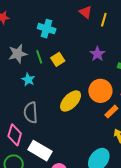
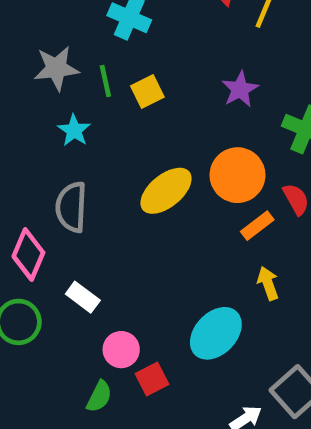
white rectangle: (40, 151) -> (83, 297), size x0.6

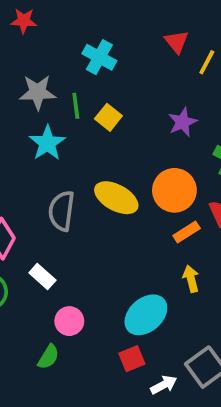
yellow square: (147, 92) -> (108, 117), turned -30
cyan star: (74, 130) -> (47, 143), size x1.4
yellow ellipse: (166, 191) -> (116, 198), turned 63
gray semicircle: (71, 207) -> (62, 211), moved
red square: (152, 379) -> (132, 359), moved

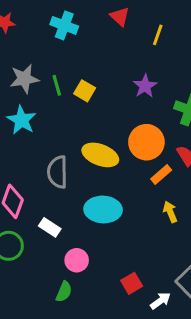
red triangle: (177, 42) -> (120, 17), moved
cyan cross: (99, 57) -> (64, 25), moved
cyan star: (47, 143) -> (21, 120), moved
cyan ellipse: (146, 315) -> (103, 209), moved, turned 52

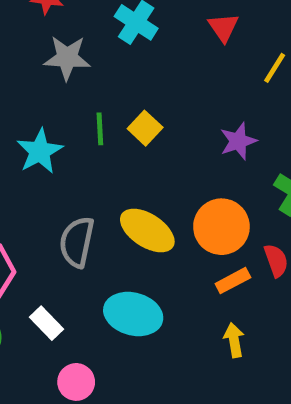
gray star: (24, 79) -> (67, 58), moved
green line: (57, 85) -> (100, 129), moved

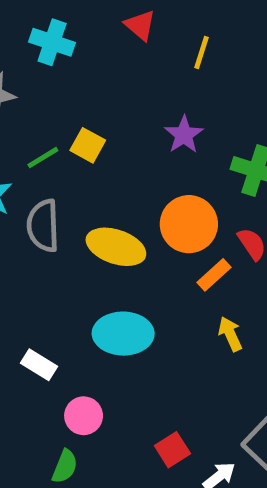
green line: (100, 129) -> (43, 158), turned 76
gray semicircle: (77, 242) -> (43, 226), moved

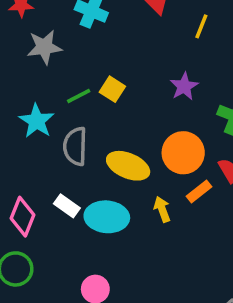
cyan ellipse: (123, 334) -> (107, 217), moved
yellow arrow: (230, 334) -> (162, 209), moved
white rectangle: (39, 365) -> (67, 206), moved

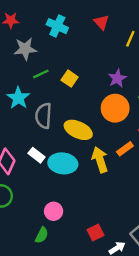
green line: (79, 96) -> (41, 74), moved
orange circle: (183, 153) -> (115, 108), moved
yellow arrow: (162, 209) -> (100, 160), size x1.5

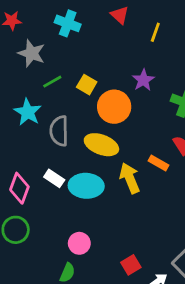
gray star: (25, 49) -> (32, 53), turned 30
orange circle: (115, 108) -> (114, 107), moved
orange rectangle: (125, 149) -> (158, 163), turned 70

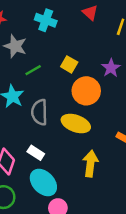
yellow square: (87, 85) -> (69, 64), moved
yellow arrow: (130, 178) -> (90, 164), moved, turned 30
cyan ellipse: (86, 186) -> (43, 182), moved, turned 44

